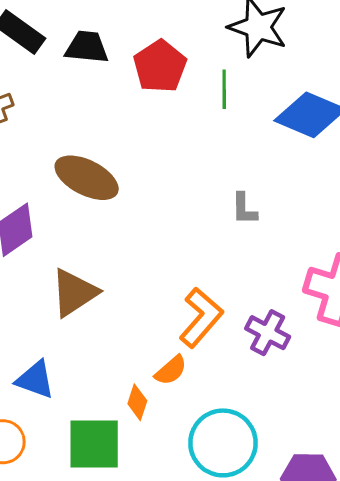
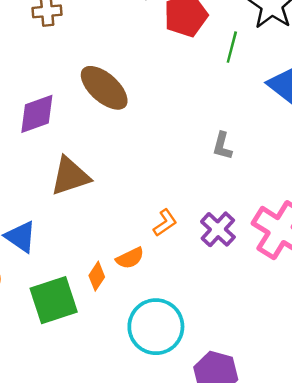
orange L-shape: (201, 318) -> (165, 223), size x0.6
purple cross: (268, 333) -> (218, 229), moved
green square: (94, 444) -> (54, 300), turned -33

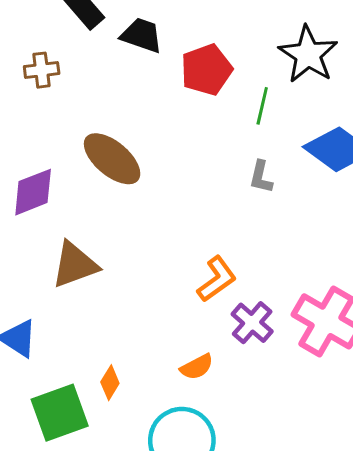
gray L-shape: (222, 146) -> (261, 177), moved
orange L-shape: (165, 223) -> (217, 279), moved, size x1.4
orange semicircle: (130, 258) -> (197, 367), moved

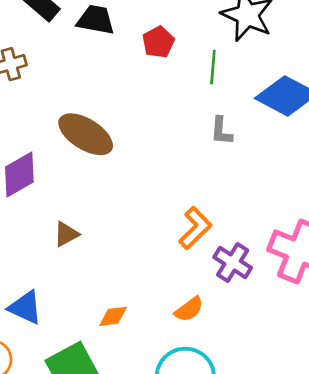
red pentagon: (206, 70) -> (158, 42), size x0.7
brown triangle: (75, 265) -> (66, 234), size x0.6
orange diamond: (110, 383) -> (113, 316), moved, turned 60

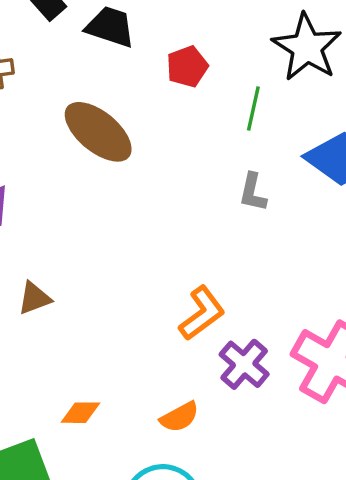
brown ellipse: (86, 134) -> (98, 132), moved

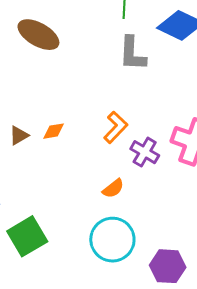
gray L-shape: (253, 192) -> (132, 54), size x1.6
orange diamond: (80, 413) -> (54, 131), moved

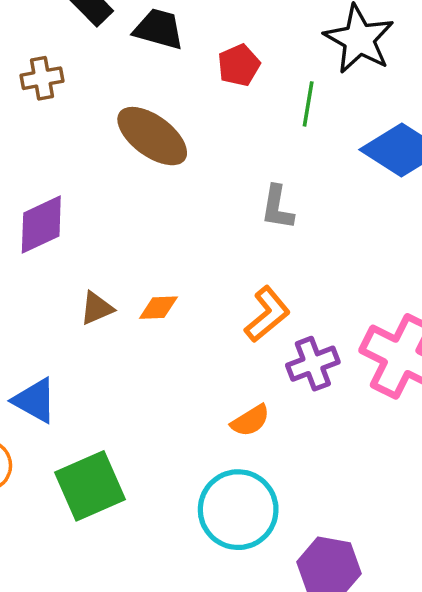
gray L-shape: (132, 54) -> (277, 207), moved, size x0.7
purple cross: (145, 152) -> (313, 364), turned 32

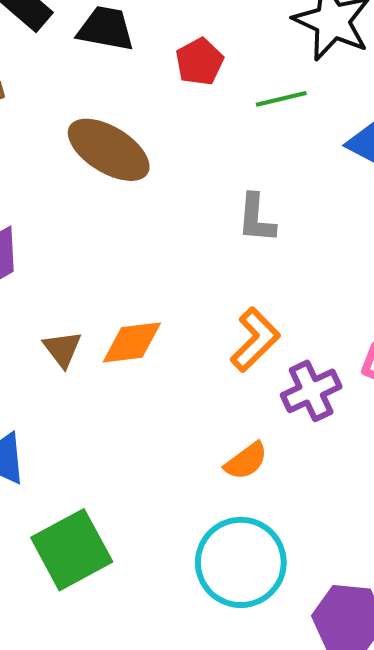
green line: (308, 104) -> (281, 99), turned 72
brown triangle: (97, 308) -> (62, 349), turned -39
orange diamond: (158, 308) -> (132, 342), size x1.4

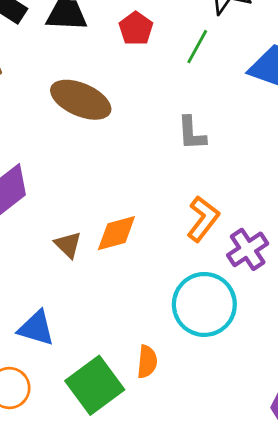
green line: (281, 99) -> (197, 47), turned -40
orange semicircle: (246, 461) -> (147, 362), moved, turned -40
cyan circle: (241, 562) -> (204, 304), moved

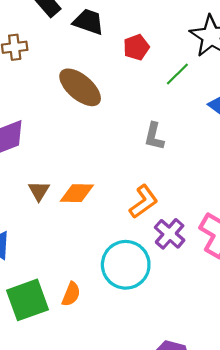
purple cross: (248, 249) -> (170, 234), turned -32

